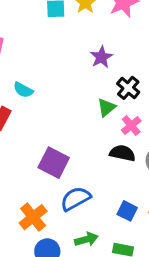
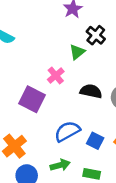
pink cross: (131, 125) -> (56, 75), moved
blue semicircle: (76, 199) -> (67, 131), moved

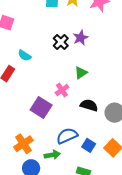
black cross: (96, 35) -> (61, 42), moved
green arrow: (60, 165) -> (52, 155), moved

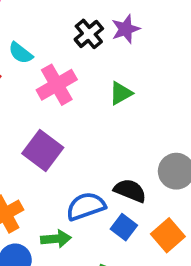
pink cross: (62, 90) -> (57, 85), moved, size x1.5
black semicircle: (89, 105) -> (130, 191), moved

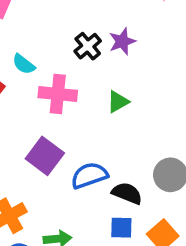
pink cross: (57, 85) -> (58, 94), turned 36
blue semicircle: (86, 206) -> (89, 175), moved
blue square: (124, 227) -> (121, 228), turned -35

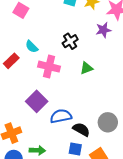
purple star: (122, 41) -> (103, 30), moved
green triangle: (118, 102) -> (86, 68), moved

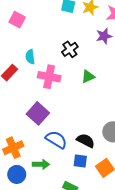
cyan semicircle: (32, 47) -> (30, 57), turned 40
blue semicircle: (61, 116) -> (56, 140), moved, turned 45

